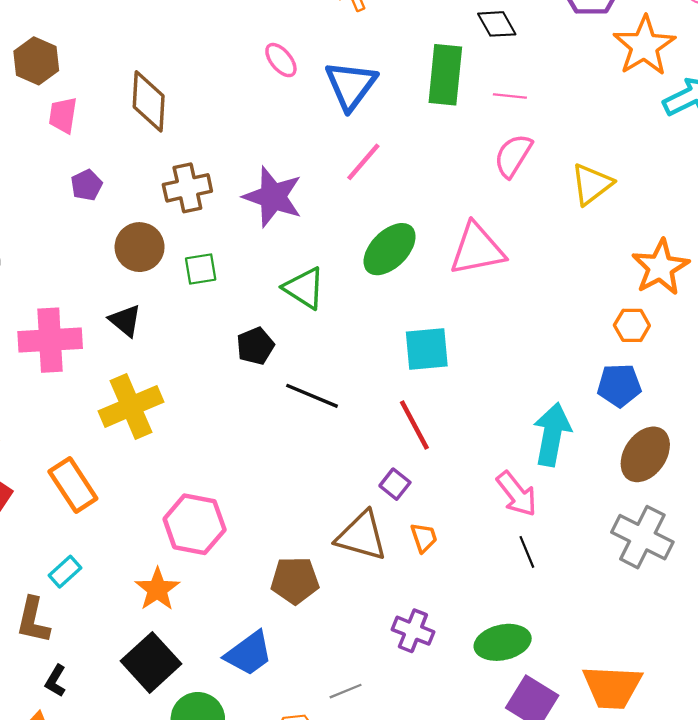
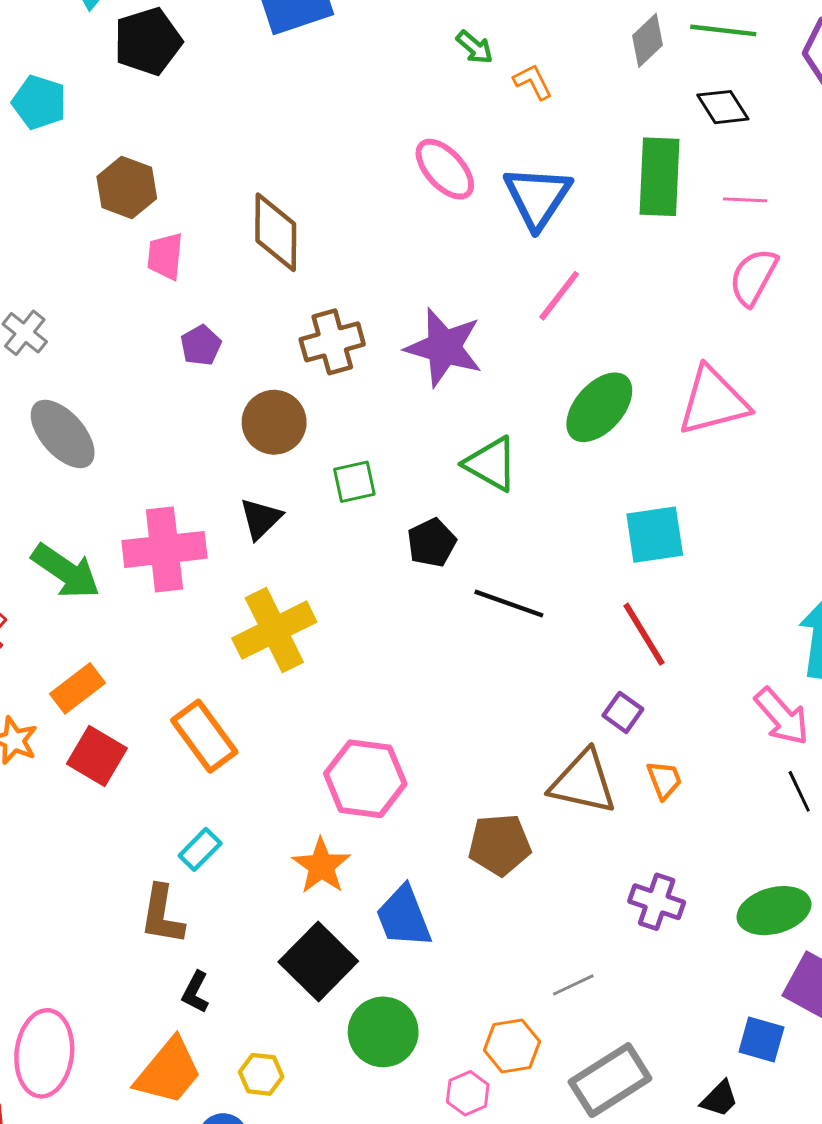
pink ellipse: (281, 60) -> (445, 169), size x1.4
green square: (201, 269) -> (354, 482), moved
black triangle: (125, 320) -> (261, 519), turned 39
blue trapezoid: (249, 653) -> (404, 917), moved, turned 108

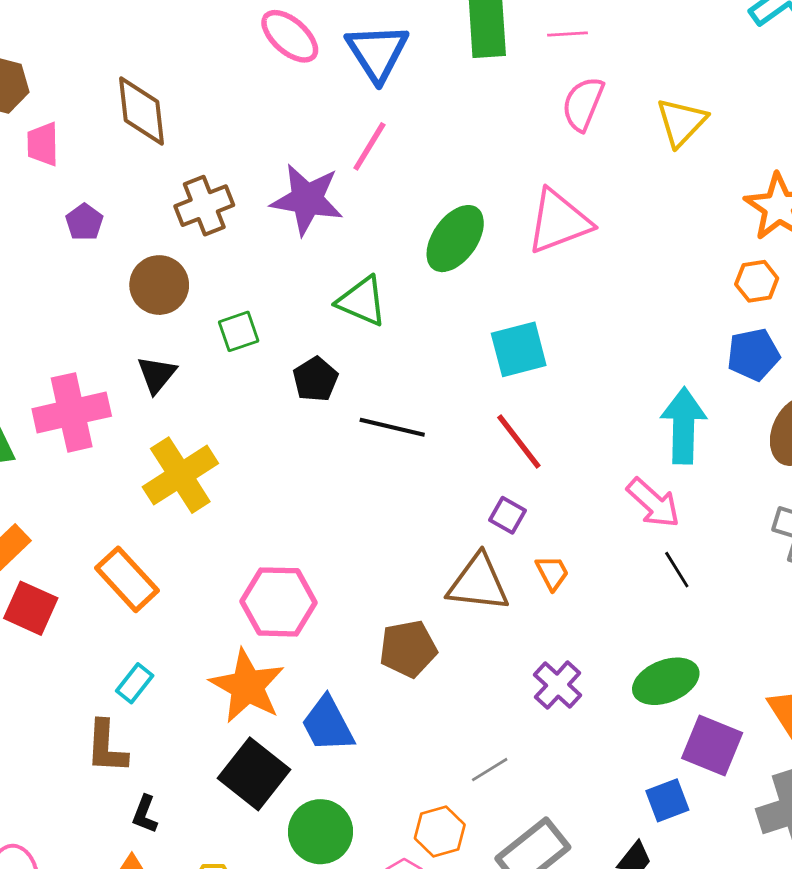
pink line: (559, 296) -> (369, 146), moved
orange star: (321, 866) -> (247, 686), size x1.4
purple cross: (657, 902) -> (558, 685), turned 30
blue square: (761, 1040) -> (667, 800), turned -30

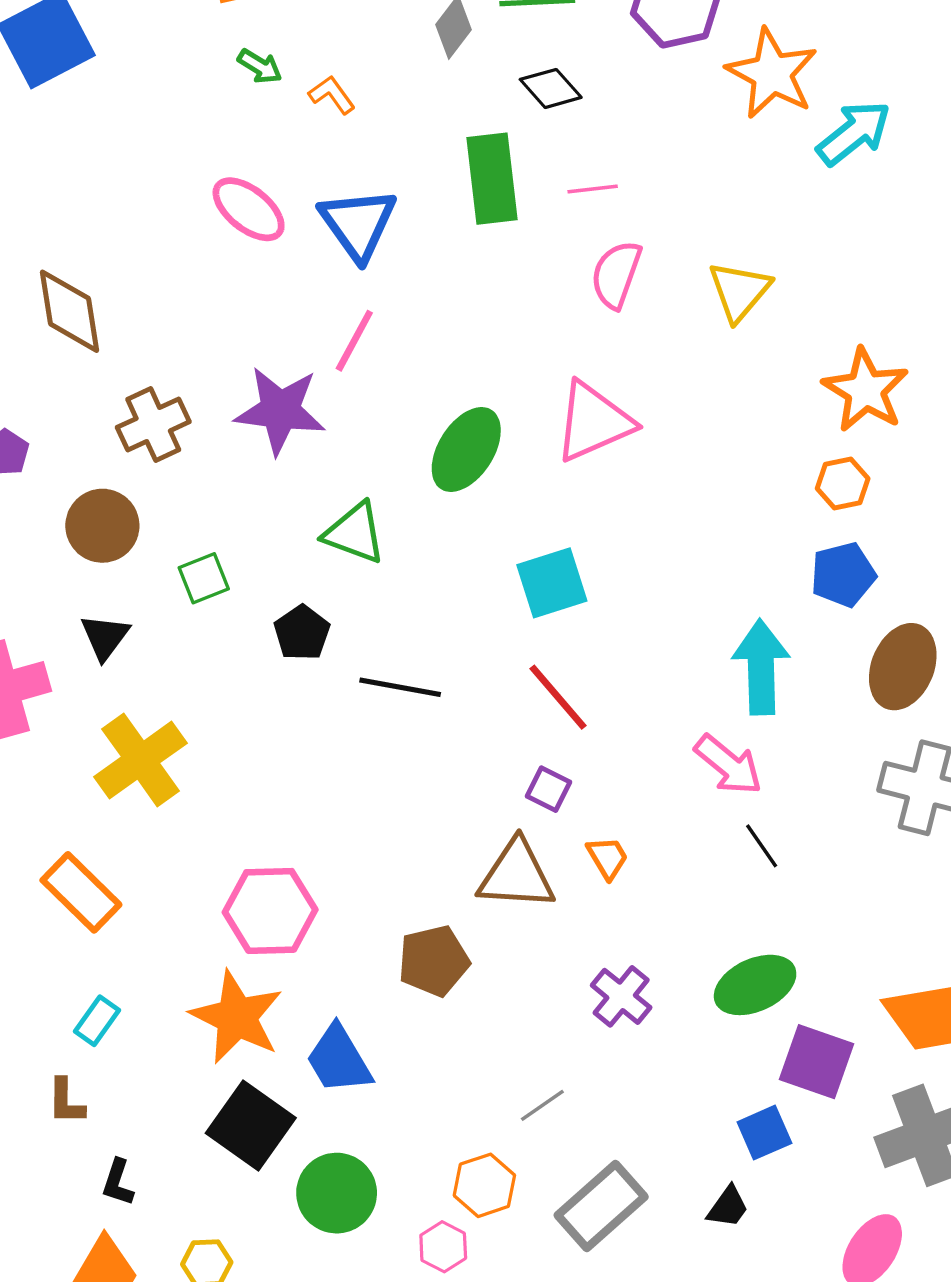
brown L-shape: (106, 747) -> (66, 1101), size x0.7

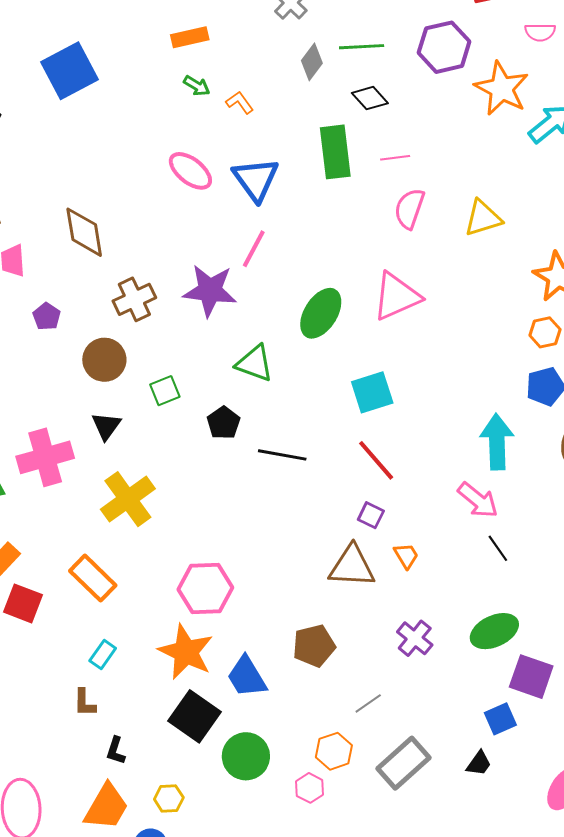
yellow triangle: (739, 291) -> (483, 218), turned 33
brown pentagon: (434, 961) -> (314, 646), moved

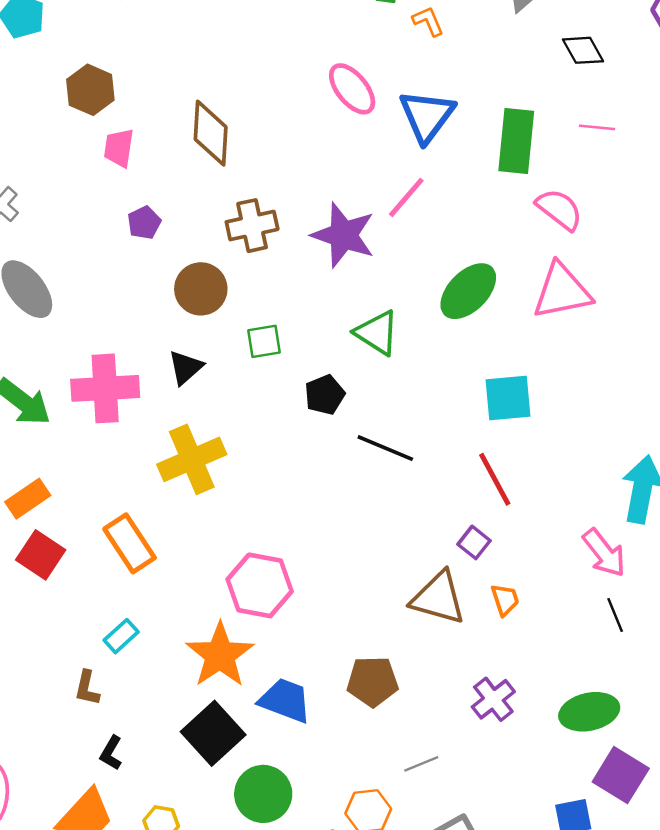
green rectangle: (335, 152) -> (516, 141), moved
pink semicircle: (409, 209) -> (559, 209), moved, turned 96
blue trapezoid: (247, 677) -> (285, 700), turned 129

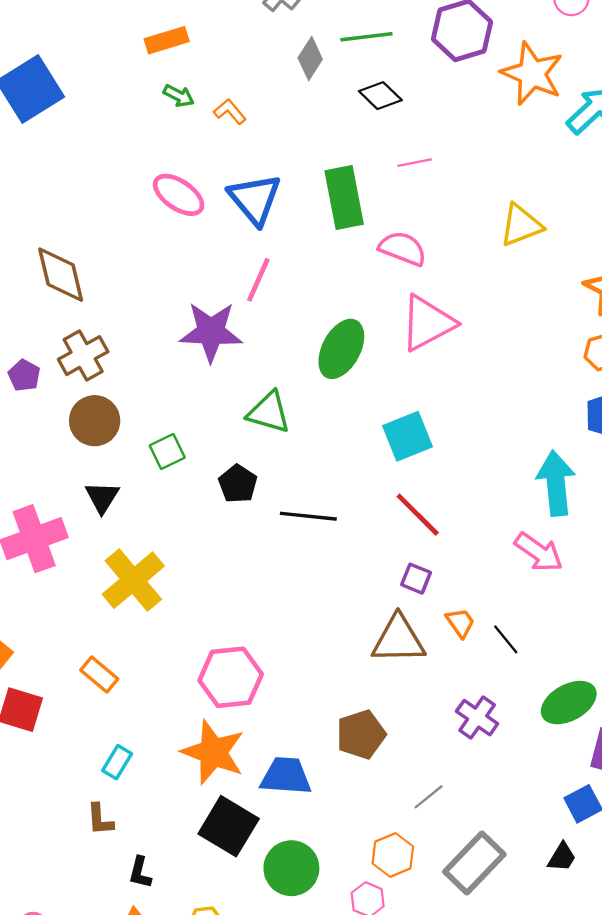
brown cross: (252, 226) -> (83, 356), moved
orange rectangle: (130, 543) -> (99, 675), size x0.7
black line: (615, 615) -> (506, 639), moved

